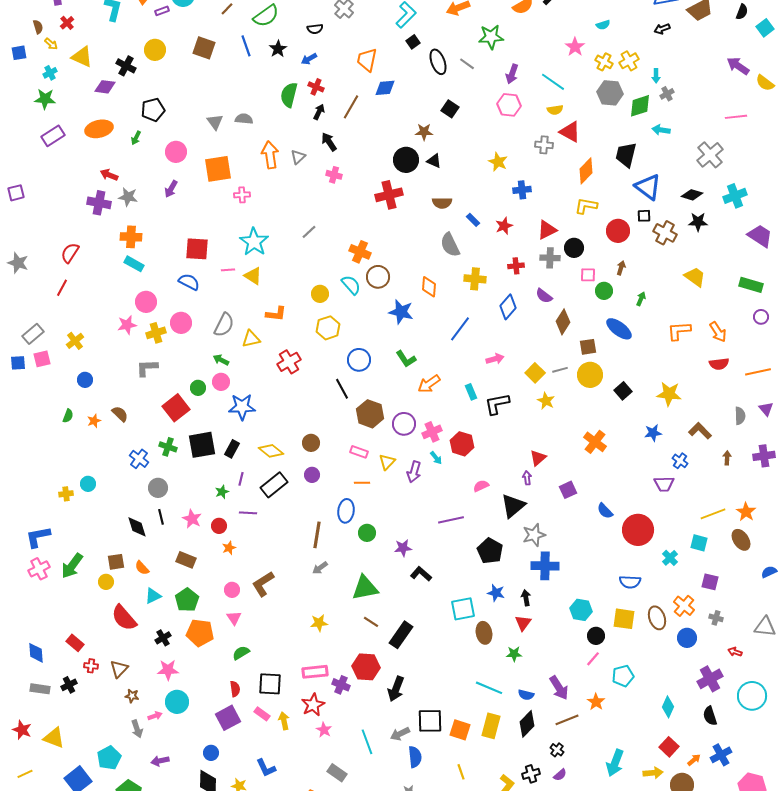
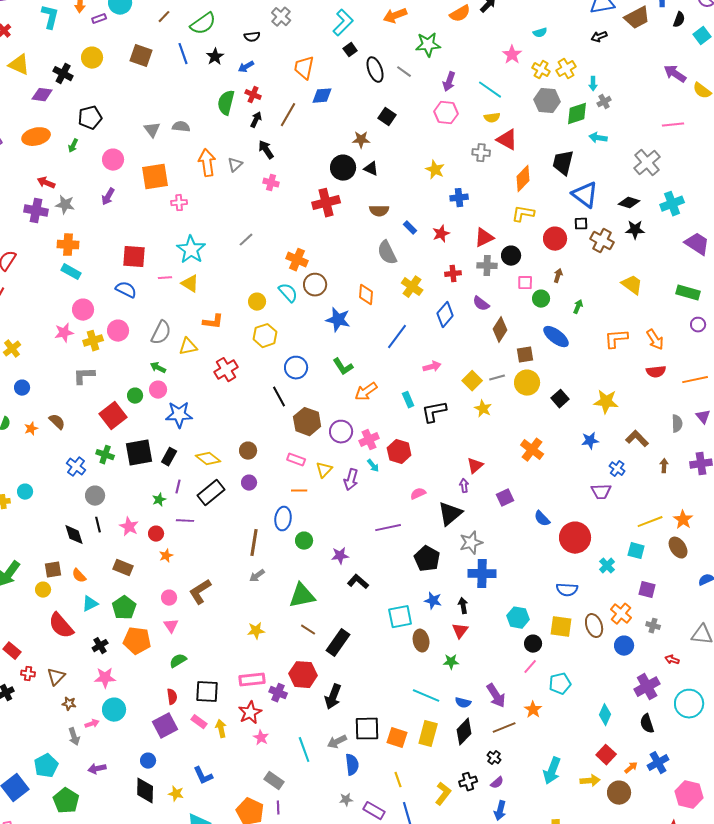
yellow cross: (475, 279) -> (412, 287), turned 30

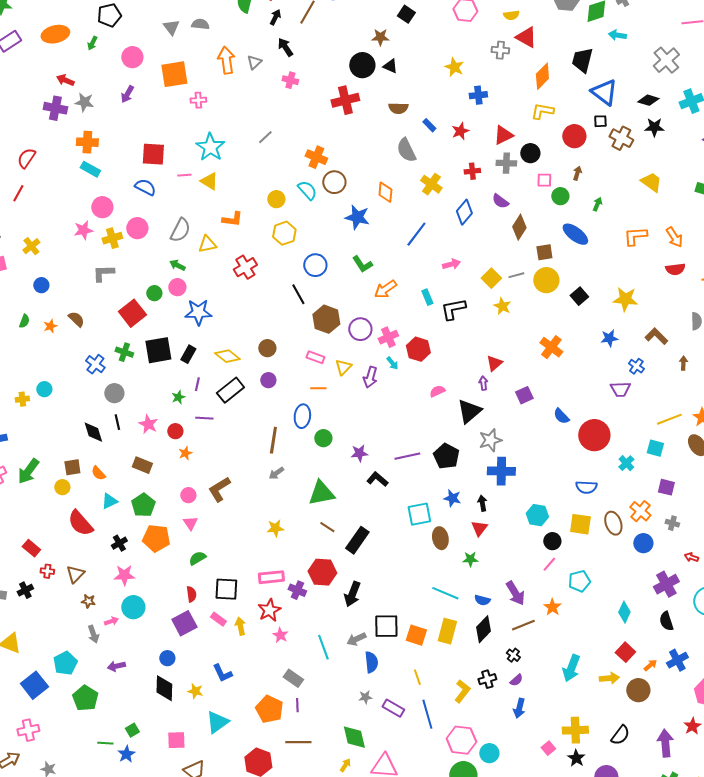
purple line: (388, 528) -> (407, 456), moved

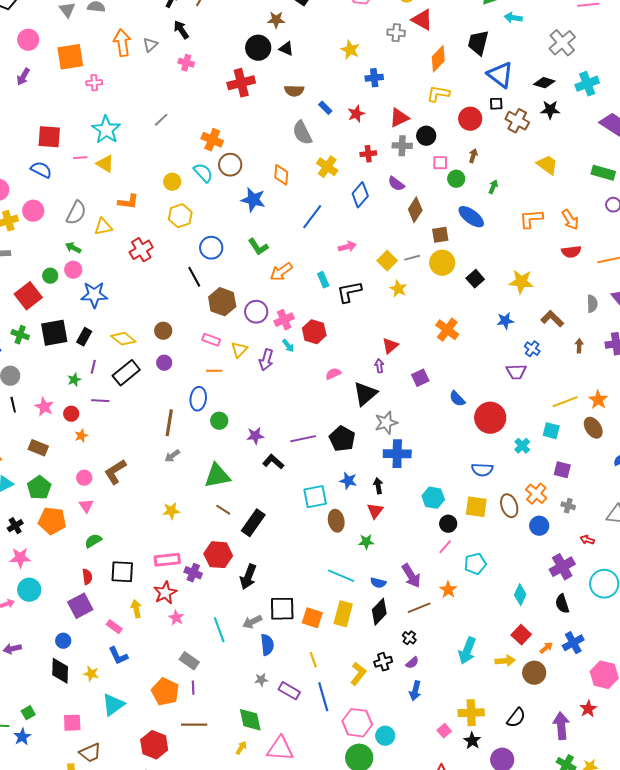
pink rectangle: (218, 619) -> (114, 627), moved

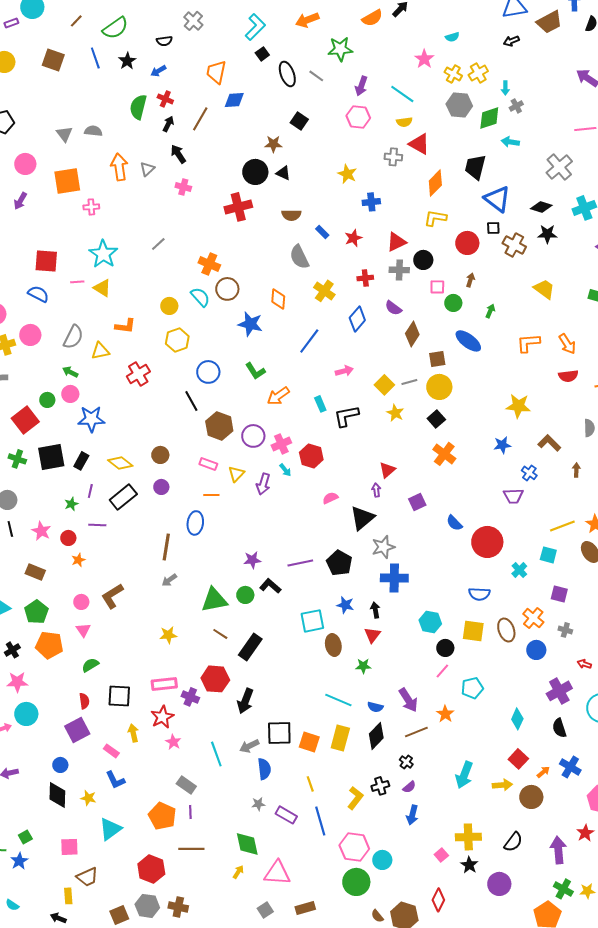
black square: (475, 279) -> (436, 419), moved
green circle: (219, 421) -> (245, 595), moved
blue cross: (573, 643) -> (570, 767), turned -30

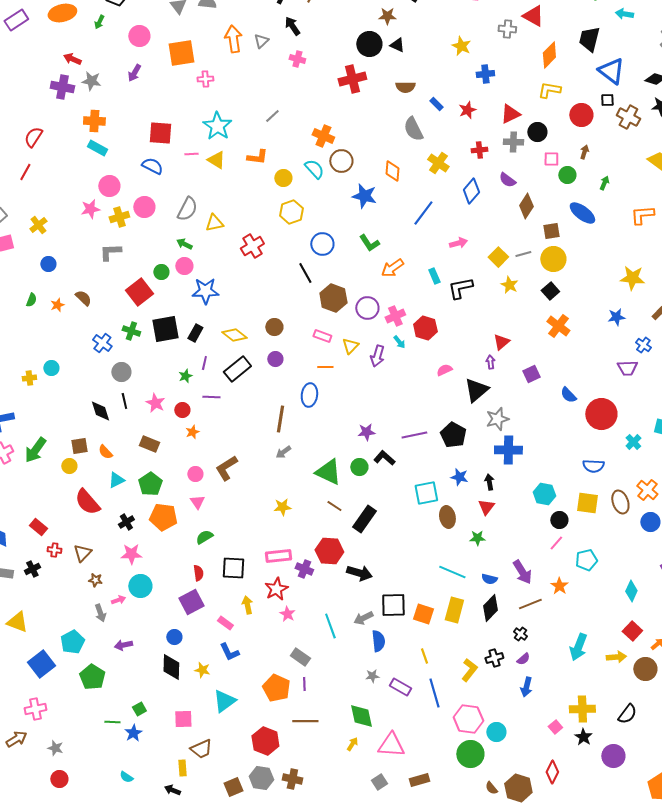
orange L-shape: (125, 326) -> (257, 157), moved
green triangle: (214, 600) -> (328, 472), turned 36
black arrow: (245, 701) -> (359, 573), turned -95

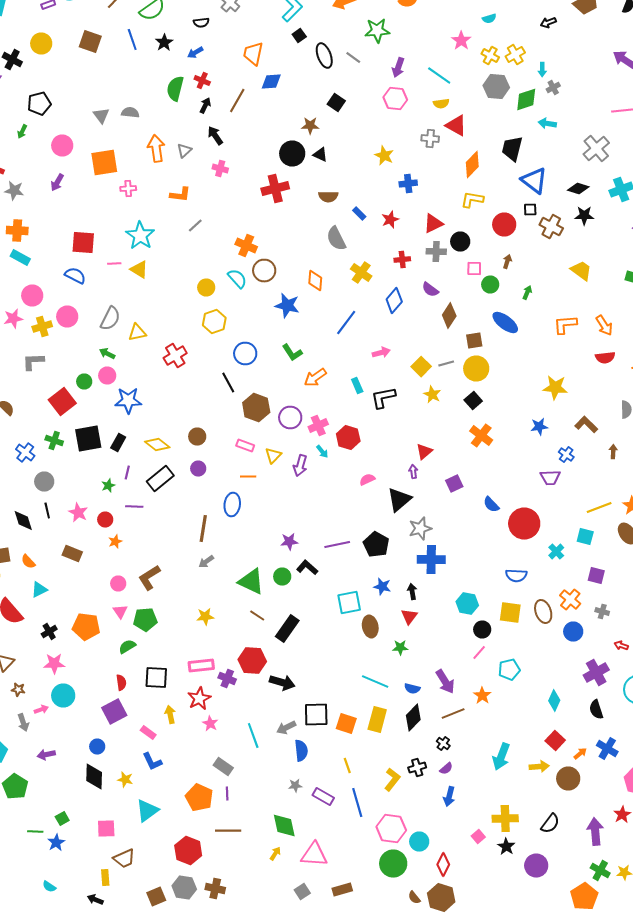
orange L-shape: (257, 157) -> (180, 194), moved
green pentagon: (150, 484) -> (145, 620), moved, turned 30
red diamond: (552, 772) -> (443, 864), moved

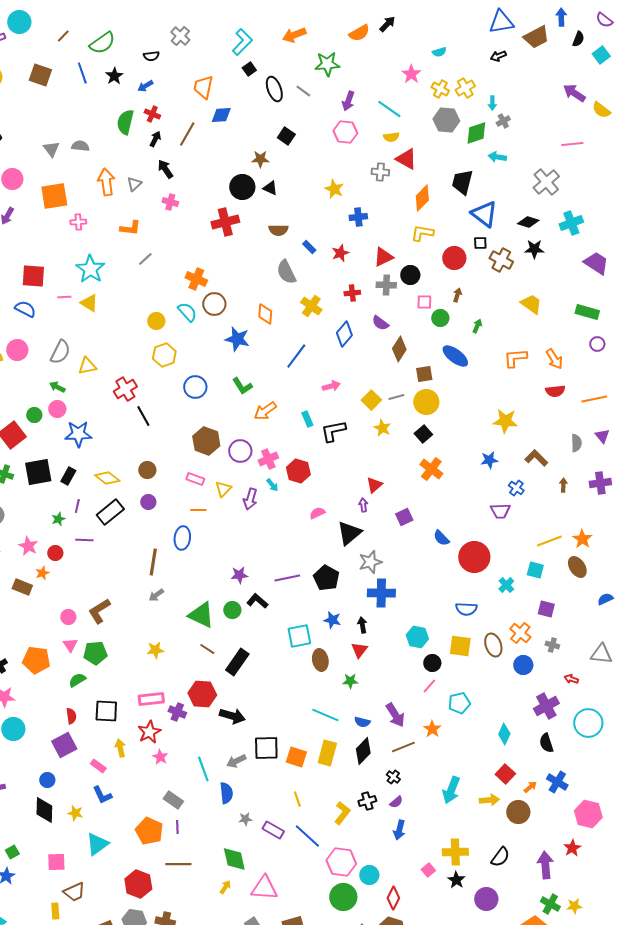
black line: (228, 382) -> (143, 416), moved
orange star: (115, 542) -> (42, 573), moved
blue semicircle: (301, 750) -> (226, 793), moved
blue line: (357, 802) -> (307, 836), turned -32

